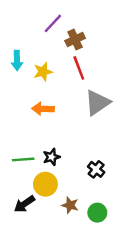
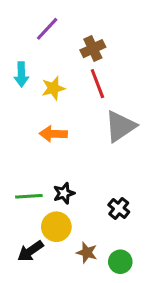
purple line: (53, 23) -> (47, 29), moved

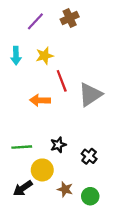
brown cross: (93, 49) -> (70, 18), moved
red line: (97, 84) -> (62, 81), moved
yellow star: (53, 88) -> (45, 56), moved
black star: (64, 193) -> (58, 145), moved

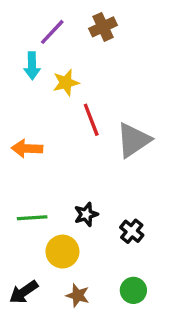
cyan arrow: (16, 56) -> (32, 66), moved
orange arrow: (40, 100) -> (27, 149), moved
black arrow: (23, 188) -> (24, 292), moved
brown star: (65, 189) -> (78, 295), moved

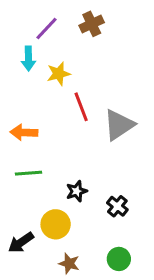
green line: (32, 218) -> (28, 173), moved
black arrow: (24, 292) -> (21, 242), moved

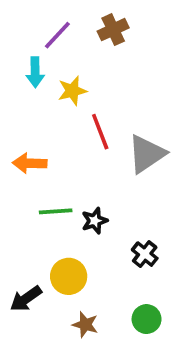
green line: (28, 173) -> (56, 211), moved
black star: (77, 191) -> (95, 221), moved

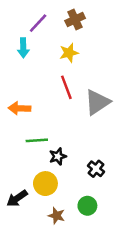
yellow star: (72, 91) -> (69, 53), moved
black star: (95, 221) -> (58, 156), moved
green circle: (147, 319) -> (87, 206), moved

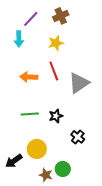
orange arrow: (20, 108) -> (29, 77), moved
black star: (58, 156) -> (56, 116), moved
green circle: (87, 206) -> (63, 169), moved

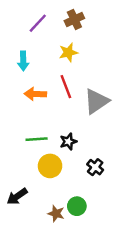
cyan arrow: (19, 39) -> (23, 61), moved
yellow circle: (37, 149) -> (50, 166), moved

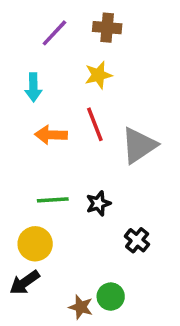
brown cross: (74, 20) -> (107, 28), turned 30
yellow circle: (50, 166) -> (35, 244), moved

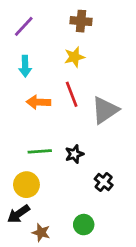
purple line: (54, 33) -> (24, 26), moved
brown star: (81, 307) -> (41, 233), moved

